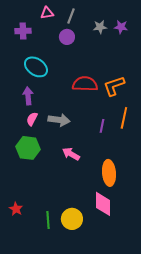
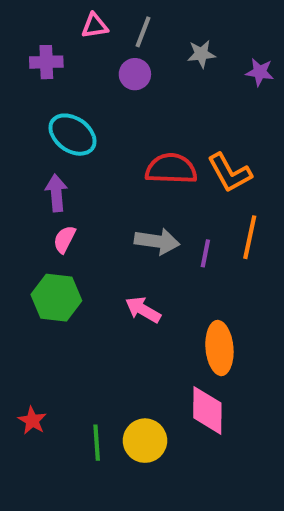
purple star: (121, 27) -> (260, 72), moved
orange L-shape: (114, 86) -> (230, 173), turned -100
gray arrow: (59, 120) -> (157, 241), moved

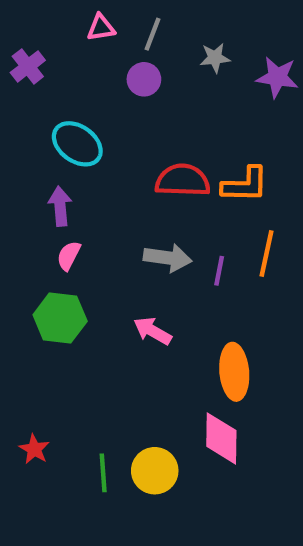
purple cross: (46, 62) -> (28, 66), moved, turned -36
purple star: (260, 72) -> (277, 77), size x1.4
orange L-shape: (230, 173) -> (245, 185), turned -60

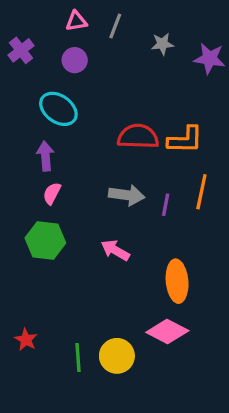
purple circle: (144, 79) -> (75, 60), moved
pink diamond: (221, 438) -> (167, 332), turned -63

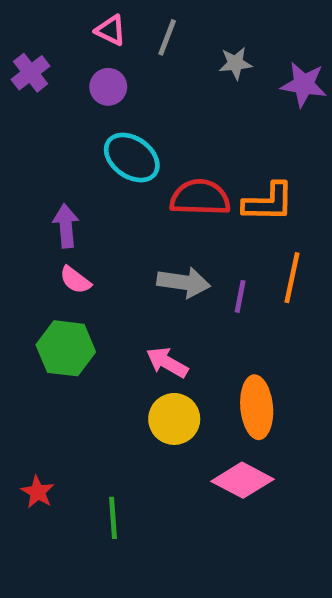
pink triangle: (76, 21) -> (111, 30), turned 35
cyan ellipse: (58, 109) -> (132, 158), moved
pink semicircle: (52, 193) -> (75, 280), turned -80
yellow circle: (117, 356) -> (174, 419), moved

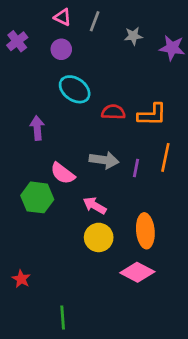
red semicircle: (200, 198) -> (113, 112), size x0.7
pink semicircle: (75, 280) -> (63, 173), moved, size x1.4
green line: (113, 518) -> (63, 318), moved

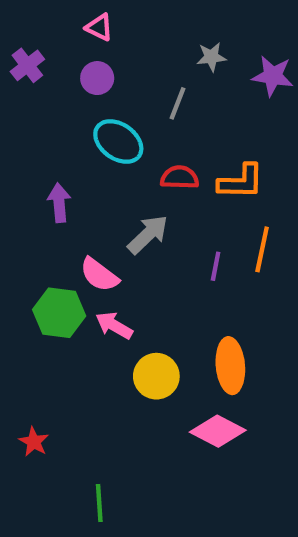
gray line: (95, 21) -> (178, 103), moved
gray arrow: (104, 160) -> (148, 235), moved, turned -52
pink arrow: (95, 205) -> (114, 325), moved

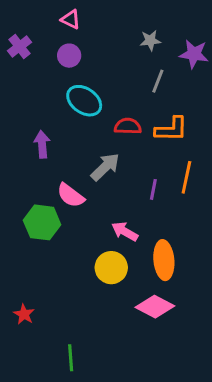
gray line: (178, 103) -> (158, 81), moved
pink arrow: (114, 325) -> (125, 232), moved

